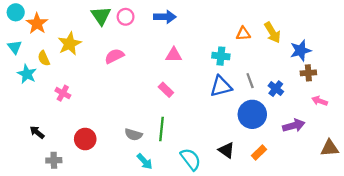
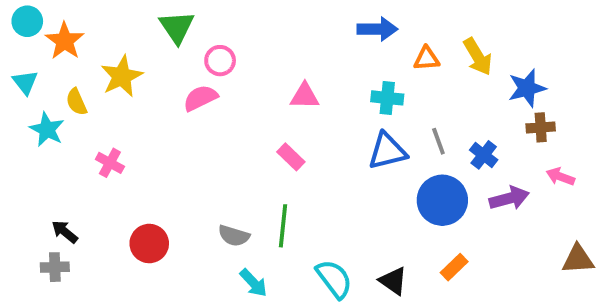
pink circle: (126, 17) -> (220, 61), moved
blue arrow: (165, 17) -> (377, 29), moved
purple arrow: (294, 126) -> (509, 198), moved
black triangle: (226, 150) -> (393, 281), moved
gray cross: (54, 160) -> (55, 267), moved

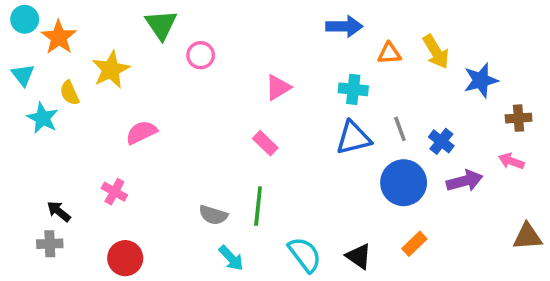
pink triangle: (305, 96) -> (278, 88), turned -32
pink semicircle: (200, 98) -> (141, 132), moved
brown cross: (541, 127) -> (519, 118), moved
pink cross: (110, 163) -> (114, 192), moved
red circle: (149, 244) -> (125, 258), moved

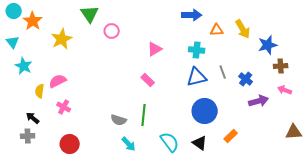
yellow semicircle: (70, 93) -> (40, 91), moved, turned 32
brown cross: (519, 118) -> (281, 66), moved
pink semicircle: (141, 132) -> (58, 81), moved
blue circle: (404, 183) -> (205, 111), moved

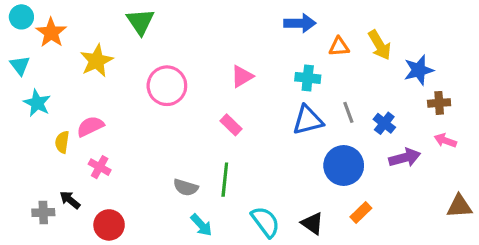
pink circle: (112, 31) -> (167, 86), moved, size x1.6
blue circle: (205, 111) -> (344, 166), moved
black arrow: (33, 118) -> (70, 200), moved

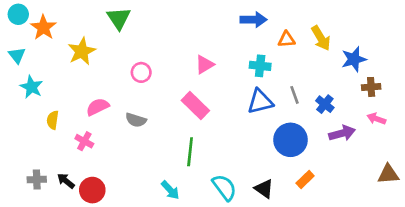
pink circle: (167, 86) -> (141, 72), size x0.6
pink rectangle: (231, 125) -> (195, 105), size x1.5
pink semicircle: (90, 126) -> (98, 107), moved
gray semicircle: (186, 187) -> (136, 120), moved
black arrow: (70, 200) -> (66, 181), moved

